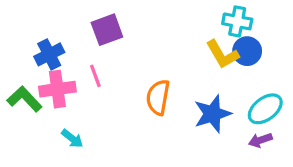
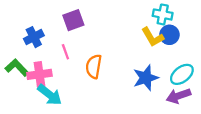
pink cross: (57, 89) -> (39, 74), moved
orange semicircle: (158, 97) -> (94, 66), moved
cyan arrow: (72, 139) -> (50, 95), size x1.6
purple arrow: (260, 140) -> (178, 96), size x1.5

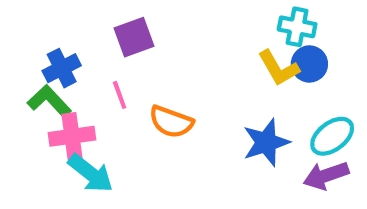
orange semicircle: (94, 66) -> (171, 122), turned -80
green L-shape: (17, 68) -> (49, 101), moved

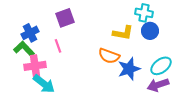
yellow L-shape: (278, 68) -> (123, 33), moved, turned -50
orange semicircle: (171, 122) -> (109, 56), moved

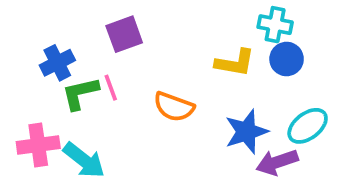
green L-shape: (24, 49) -> (80, 93), moved, turned -60
orange semicircle: (109, 56) -> (174, 107), moved
pink cross: (35, 66) -> (38, 145), moved
purple arrow: (158, 85) -> (277, 162), moved

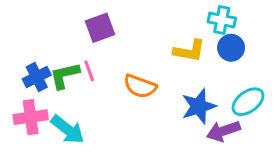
blue cross: (57, 63) -> (37, 77), moved

